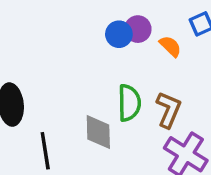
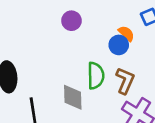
purple circle: (138, 29) -> (71, 21), moved
blue circle: (119, 34) -> (119, 45), moved

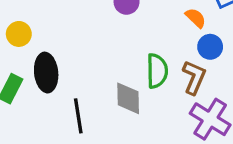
blue circle: (119, 45) -> (210, 47), moved

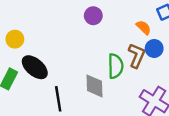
black ellipse: (46, 73) -> (35, 67), turned -44
brown L-shape: (194, 77) -> (137, 56), moved

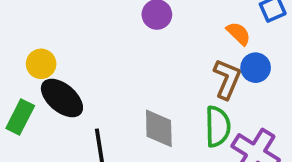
yellow circle: (15, 39) -> (41, 64), moved
green semicircle: (116, 66) -> (218, 126), moved

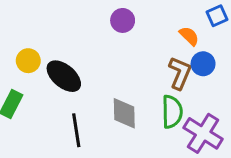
black ellipse: (62, 98) -> (64, 76), moved

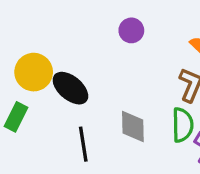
yellow circle: (28, 61) -> (34, 72), size x1.5

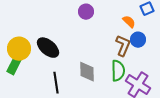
yellow circle: (34, 72) -> (19, 49), moved

